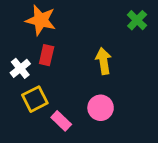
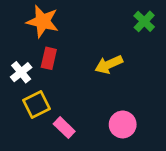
yellow arrow: (103, 61) -> (109, 64), turned -105
pink circle: (101, 108) -> (123, 124), moved

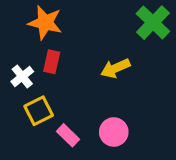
green cross: (144, 21) -> (153, 23), size x1.5
pink circle: (123, 124) -> (114, 132), moved

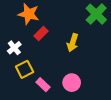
red rectangle: (52, 62) -> (41, 33), moved, turned 32
yellow arrow: (115, 68) -> (73, 43), turned -48

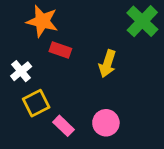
red rectangle: (41, 33) -> (60, 50), turned 64

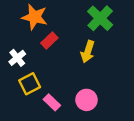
green cross: (142, 21) -> (100, 18), moved
red rectangle: (60, 50) -> (49, 41), turned -63

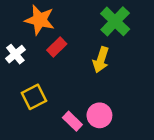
white cross: (17, 58) -> (15, 54), moved
pink rectangle: (52, 102) -> (72, 121), moved

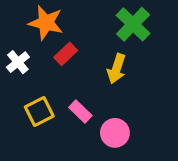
pink rectangle: (72, 121) -> (80, 111), moved

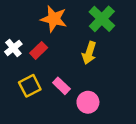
orange star: (46, 23) -> (54, 19), moved
red rectangle: (66, 54) -> (39, 50), moved

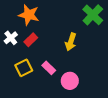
orange star: (54, 19) -> (29, 15), moved
green cross: (102, 19) -> (93, 15), moved

